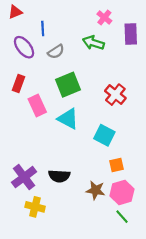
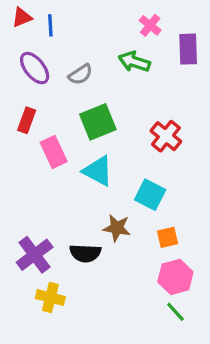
blue line: (43, 28) -> (50, 25), moved
brown star: (96, 190) -> (117, 228), moved

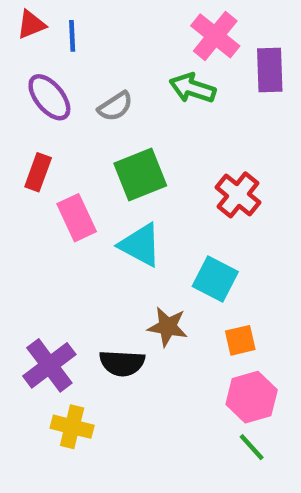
pink cross: (150, 25) -> (215, 36), size x1.5

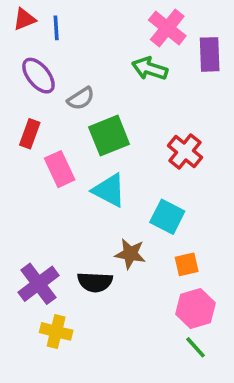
gray semicircle: (115, 106) -> (81, 99), moved

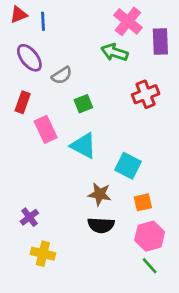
green square: (109, 136) -> (83, 104), size x0.6
red cross: (185, 151) -> (146, 94), moved, turned 30
black semicircle: (95, 282) -> (101, 225), moved
purple cross: (38, 284) -> (29, 217), size x0.6

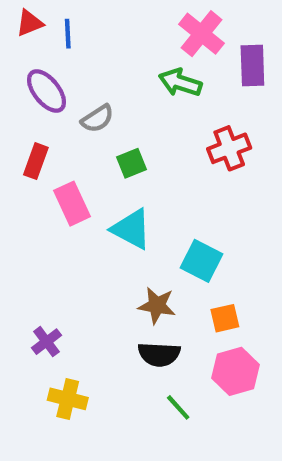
green line: (150, 266) -> (178, 407), moved

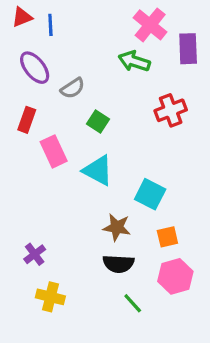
green square: (131, 163) -> (98, 121), turned -35

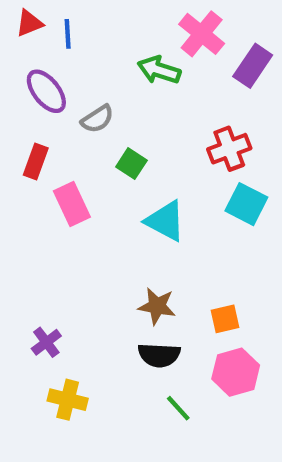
purple rectangle: (188, 49) -> (253, 66), turned 36
green arrow: (134, 61) -> (159, 70), moved
cyan triangle: (98, 170) -> (165, 221), moved
cyan square: (150, 194) -> (246, 204), moved

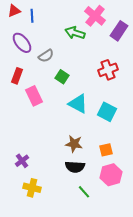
cyan square: (246, 204) -> (107, 112), moved

